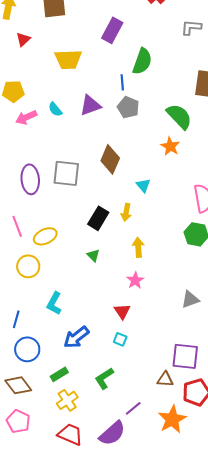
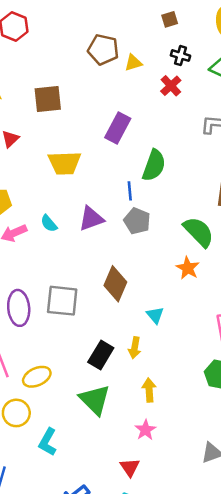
green triangle: (93, 255) -> (95, 400), size x2.0
cyan L-shape: (54, 303) -> (48, 442), moved

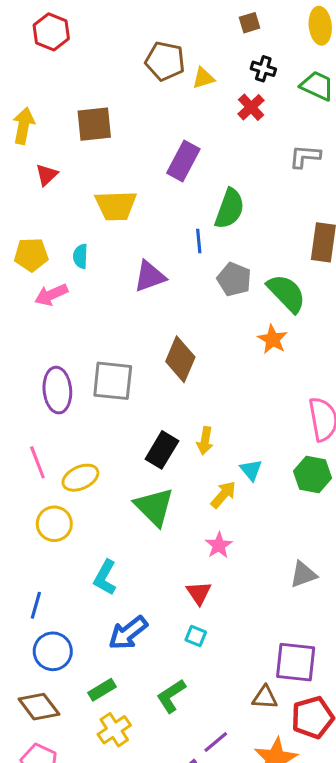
gray pentagon: (137, 221) -> (234, 279), moved
cyan semicircle: (49, 223) -> (80, 256), moved, turned 42
cyan triangle: (155, 315) -> (251, 470), moved
yellow arrow: (149, 390) -> (223, 495), turned 45
cyan L-shape: (48, 442) -> (105, 578), moved

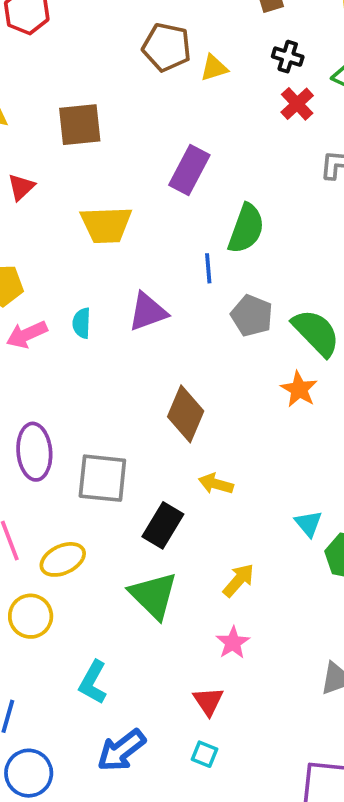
red cross: (251, 107) -> (297, 104), moved
cyan semicircle: (80, 256) -> (82, 323), moved
gray square: (113, 381) -> (102, 478), moved
yellow arrow: (205, 441) -> (216, 484), moved, turned 96
cyan triangle: (251, 470) -> (308, 524), moved

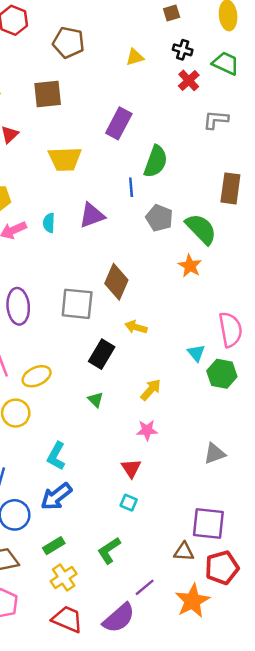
brown pentagon: (167, 47) -> (68, 42), moved
gray square: (102, 478) -> (77, 304), moved
green triangle: (153, 595) -> (95, 400), size x0.5
pink star: (233, 643) -> (147, 430), turned 30
blue arrow: (121, 750) -> (56, 496), moved

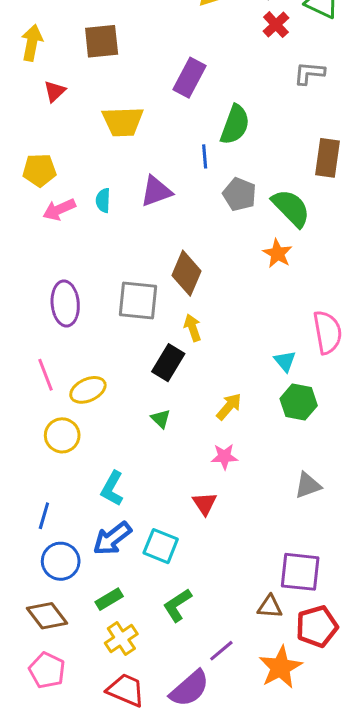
yellow arrow: (136, 327) -> (193, 328), moved, turned 55
green hexagon: (222, 374) -> (299, 402), moved
cyan square: (129, 503) -> (161, 546), moved, size x1.6

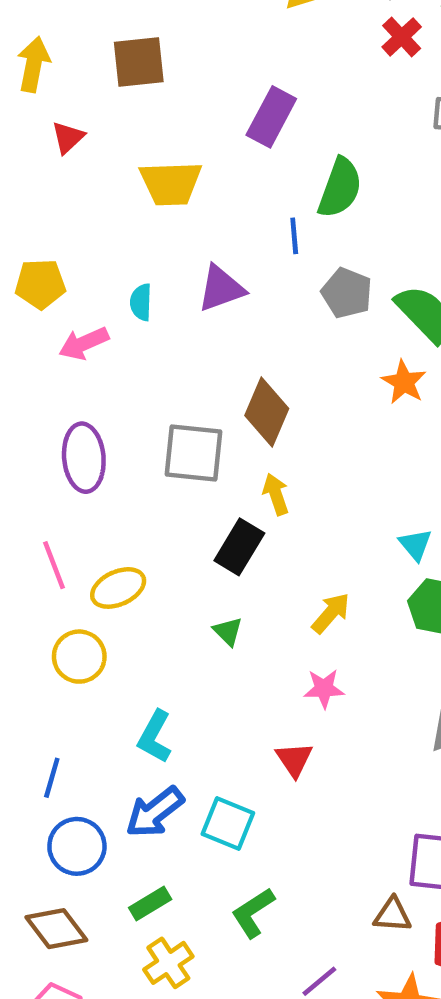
yellow pentagon: (39, 170) -> (40, 284), moved
pink arrow: (59, 210) -> (84, 343), moved

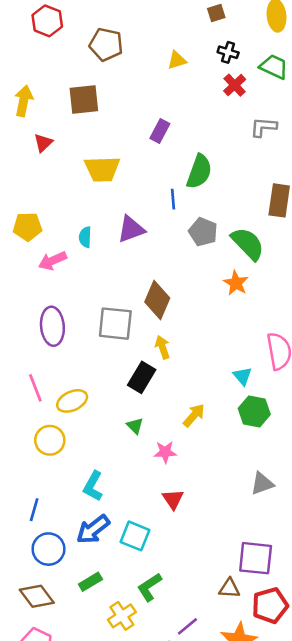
purple rectangle: (271, 117) -> (160, 131), size x0.7
pink star: (324, 689) -> (165, 452), moved
yellow cross: (168, 963) -> (122, 616), moved

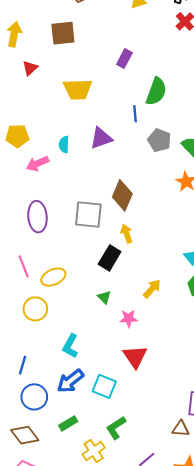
red triangle: (173, 499) -> (135, 357), size x1.4

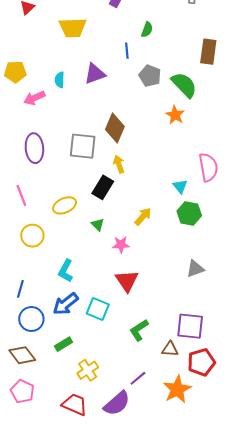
green semicircle: (156, 91) -> (147, 30), size x0.6
yellow ellipse: (53, 277) -> (65, 205), moved
green L-shape: (116, 428) -> (139, 330), moved

